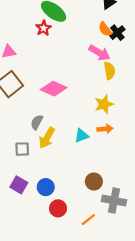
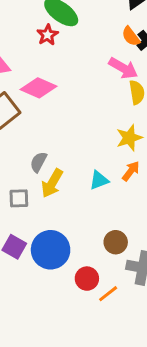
pink diamond: (54, 89) -> (38, 88), moved
orange arrow: (105, 129) -> (131, 171), turned -48
blue circle: (46, 187) -> (51, 250), size x1.6
red circle: (58, 208) -> (87, 279), moved

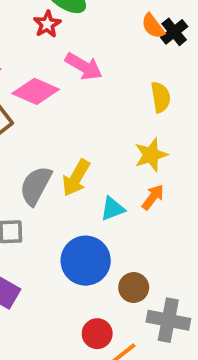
pink arrow: (123, 68) -> (84, 66), moved
gray semicircle: (38, 162) -> (36, 186), size x1.5
yellow arrow: (52, 183) -> (76, 178), moved
blue circle: (51, 250) -> (86, 261), moved

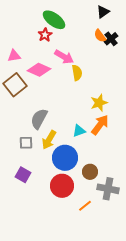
yellow semicircle: (161, 97) -> (77, 73), moved
yellow arrow: (76, 178) -> (49, 140), moved
orange arrow: (153, 197) -> (100, 125), size x1.5
red circle: (97, 334) -> (62, 186), moved, size x1.5

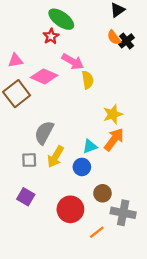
blue circle: (65, 158) -> (82, 167), moved, size x0.6

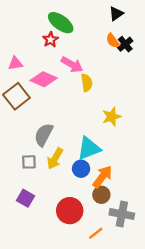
orange arrow: (114, 139) -> (103, 177), moved
cyan triangle: (90, 146) -> (89, 148), size x1.6

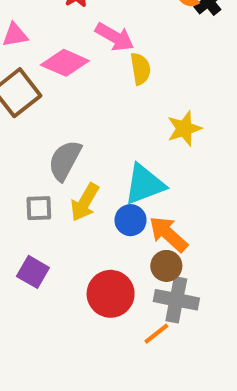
orange arrow: (103, 177) -> (168, 234), turned -85
gray cross: (122, 214) -> (176, 300), moved

